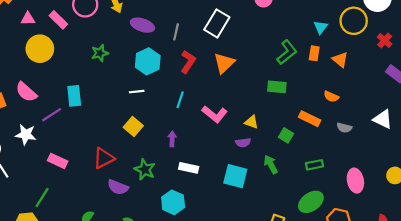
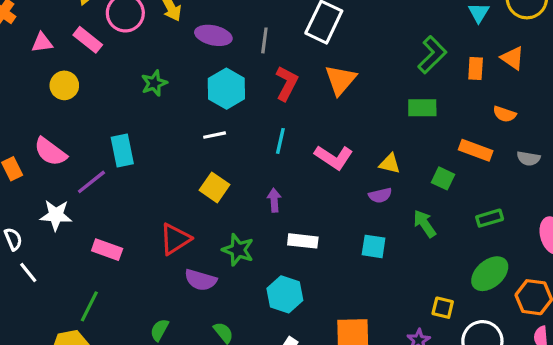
yellow circle: (40, 49) -> (64, 85), size x0.7
orange rectangle: (314, 53) -> (476, 68), moved
cyan square: (235, 176) -> (374, 246), size x0.7

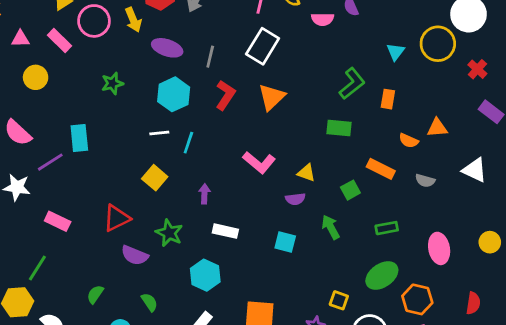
orange triangle: (513, 58) -> (437, 128), moved, turned -45
cyan line: (280, 141) -> (188, 143), moved
green square: (443, 178) -> (350, 190), turned 30

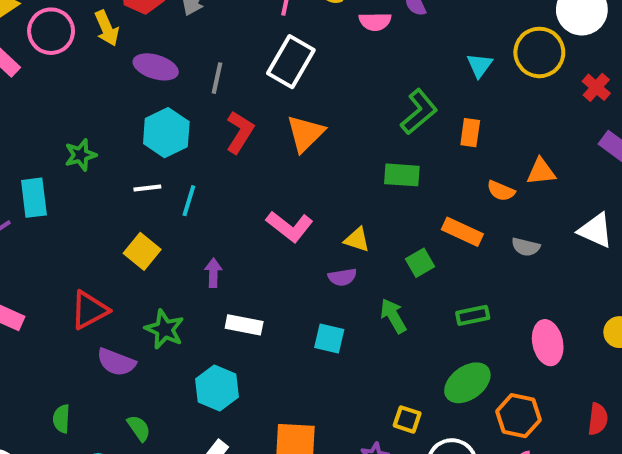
green star: (112, 83) -> (80, 155), moved
green semicircle: (95, 294) -> (61, 419), turned -30

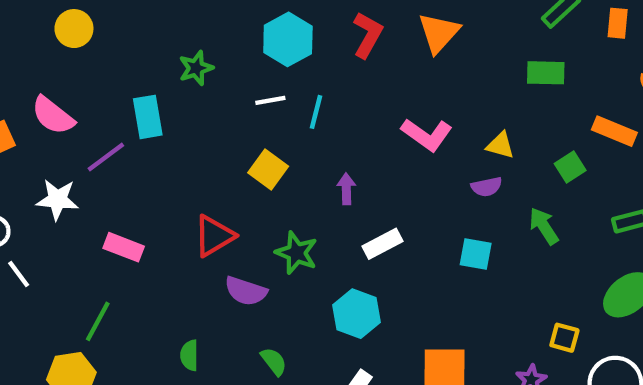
white rectangle: (244, 325) -> (382, 244), turned -36

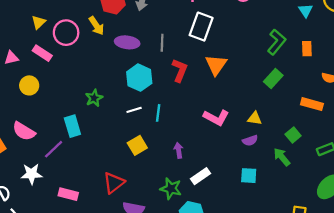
green rectangle: (546, 73) -> (273, 78), turned -42
green square: (570, 167) -> (293, 135), moved
yellow square: (268, 170) -> (137, 145), turned 30
green star: (296, 253) -> (171, 189), moved

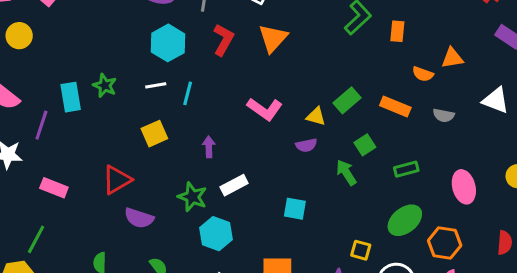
green rectangle: (273, 78) -> (347, 100), moved
green star: (94, 98) -> (105, 86), moved, turned -30
purple line: (54, 149) -> (41, 125), turned -35
cyan square: (249, 176) -> (295, 209), moved

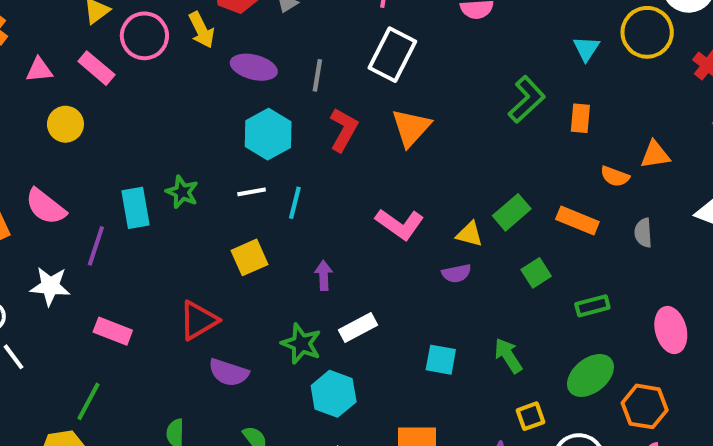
gray semicircle: (444, 115) -> (643, 233), turned 75
green arrow: (346, 173) -> (508, 356), moved
yellow square: (361, 250) -> (530, 416), turned -35

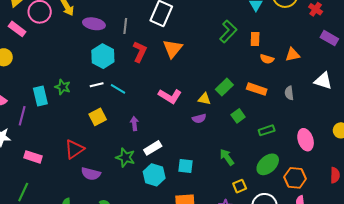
orange semicircle: (615, 176) -> (267, 59), moved
cyan line: (295, 203) -> (118, 89), turned -70
cyan square: (441, 360) -> (185, 166), moved
cyan hexagon: (334, 394) -> (154, 175), moved

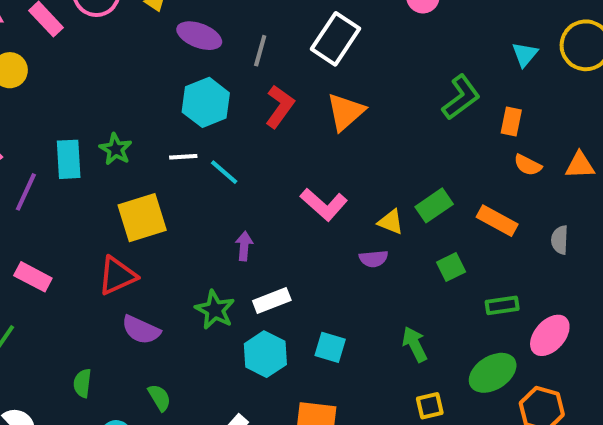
yellow square: (98, 117) -> (142, 218), moved, size x1.4
pink ellipse: (306, 140) -> (550, 335), moved, turned 50

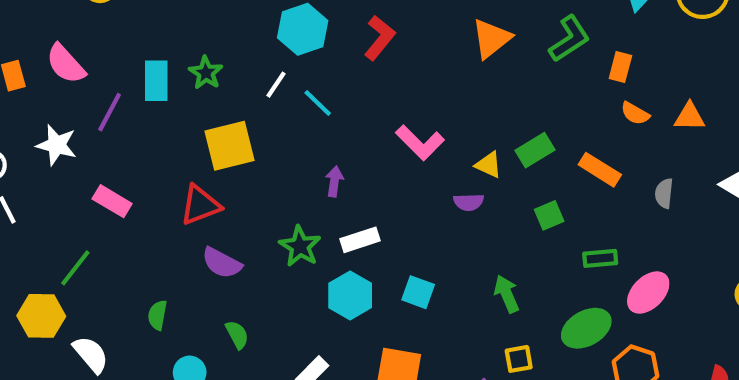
orange triangle: (345, 112) -> (491, 39), moved
white line: (183, 157) -> (276, 85), turned -56

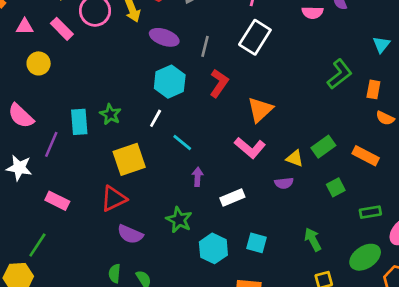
orange triangle: (491, 39) -> (260, 110), moved
cyan line: (318, 103) -> (182, 143), moved
white rectangle: (360, 240) -> (232, 197), moved
green semicircle: (157, 315) -> (115, 273), moved

